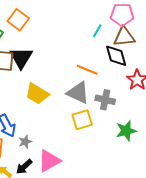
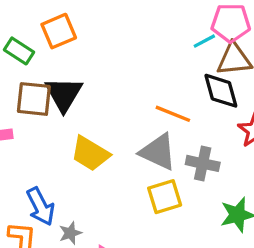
orange square: (18, 20) -> (59, 31), turned 30
cyan line: (97, 31) -> (204, 41), moved, turned 32

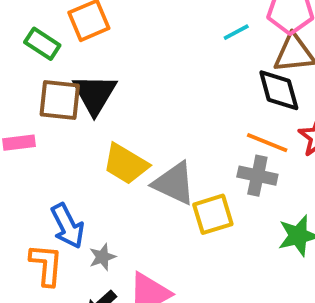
cyan line: (204, 41) -> (236, 32), moved
orange line: (173, 114) -> (267, 143), moved
gray triangle: (158, 152) -> (174, 183), moved

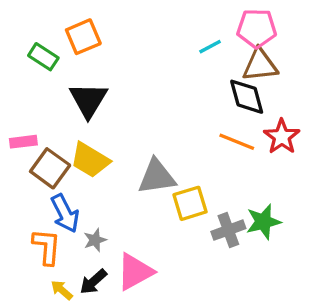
brown square: (60, 100) -> (50, 168), moved, turned 30
yellow trapezoid: (126, 164) -> (90, 160), moved
gray cross: (257, 176) -> (228, 230), moved, turned -32
gray triangle: (174, 183) -> (157, 177), turned -33

